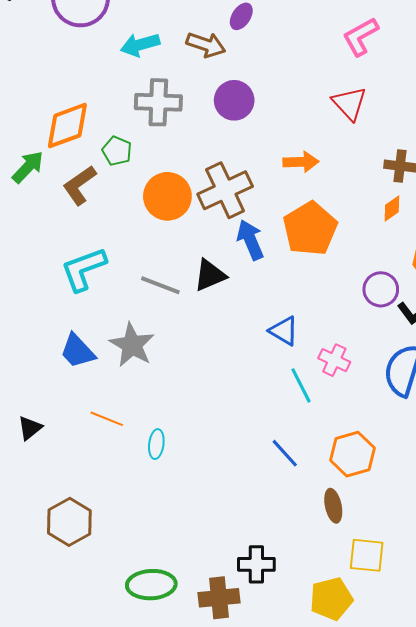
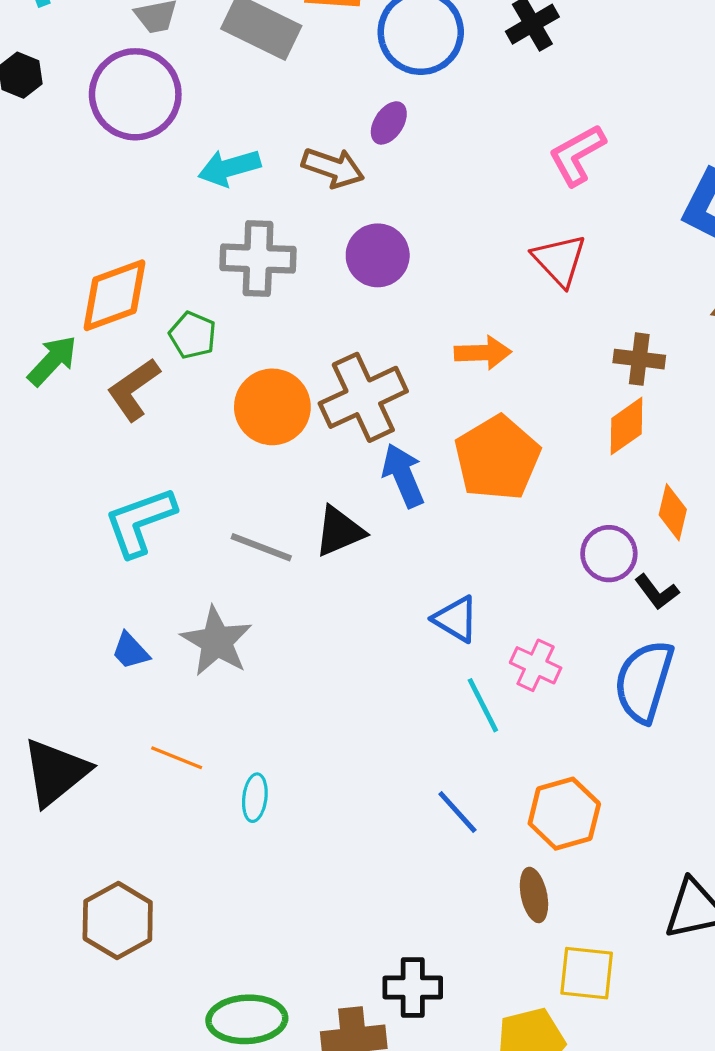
orange diamond: (392, 208) -> (626, 426), size x1.4
blue trapezoid: (77, 351) -> (130, 651), size x0.7
black triangle: (30, 428) -> (55, 772), size x1.8

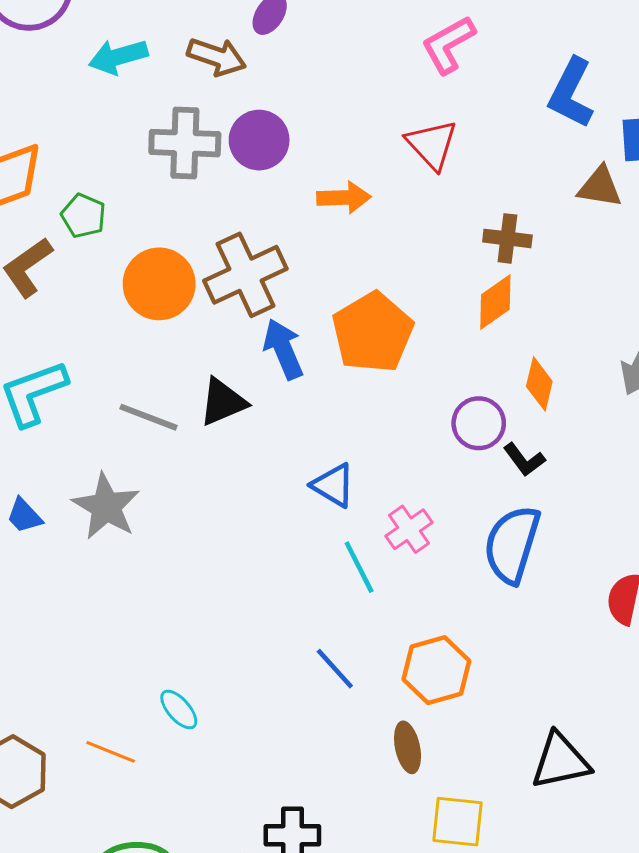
gray cross: (258, 259) -> (185, 143), moved
orange arrow: (483, 353) -> (344, 198), moved
pink cross: (536, 665) -> (409, 529), turned 30
orange line: (177, 758) -> (111, 752), moved
cyan ellipse: (255, 798) -> (179, 710), moved, turned -48

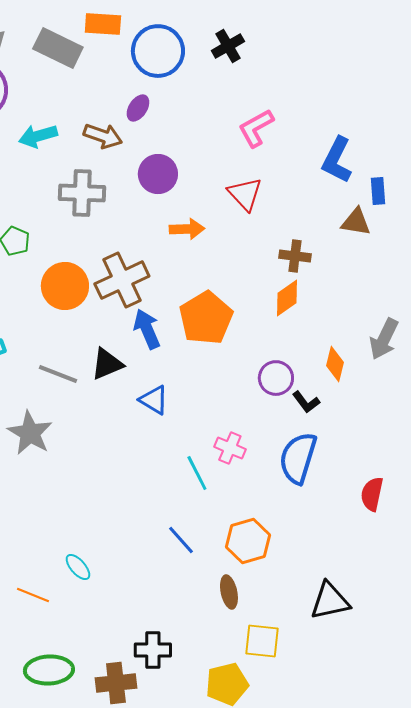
purple circle: (259, 140) -> (158, 174), moved
orange diamond: (539, 384) -> (335, 364), moved
blue triangle: (333, 485) -> (154, 400), moved
pink cross: (409, 529) -> (230, 448), turned -32

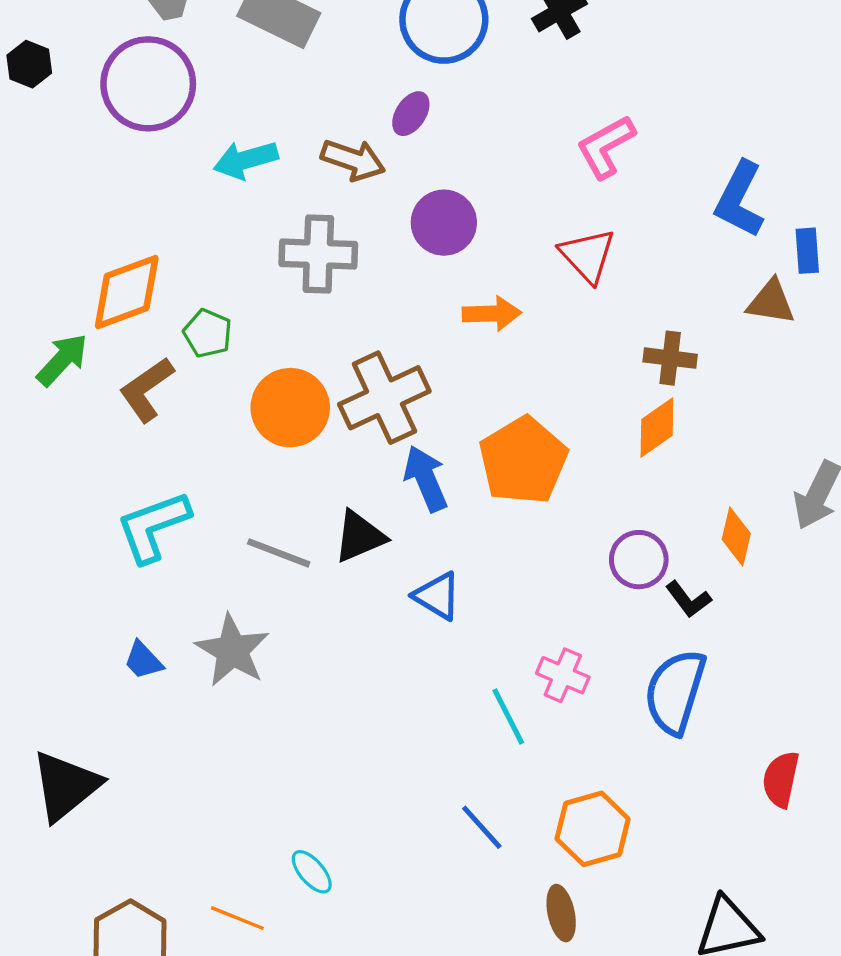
red semicircle: (372, 494) -> (781, 779), moved

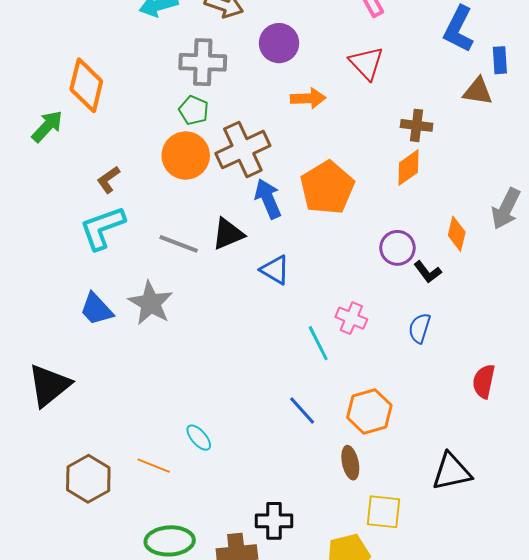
orange diamond: (127, 292) -> (86, 85), turned -56
green pentagon: (208, 333) -> (194, 110), moved
brown L-shape: (147, 389) -> (108, 180), moved, size x0.7
blue trapezoid: (143, 660) -> (96, 309), size x1.4
blue semicircle: (675, 692) -> (420, 328), size x0.6

